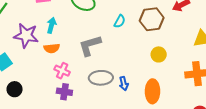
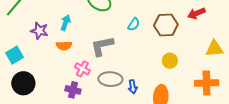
purple star: (26, 36) -> (39, 31), size x0.7
pink cross: (62, 71) -> (82, 69), moved
black circle: (15, 89) -> (23, 83), size x1.5

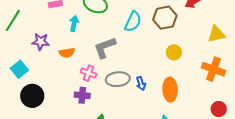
cyan arrow: (66, 23) -> (74, 24), moved
cyan semicircle: (134, 24) -> (133, 22), size x1.5
orange cross: (207, 83) -> (213, 69), turned 30

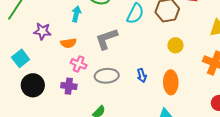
pink cross: (89, 73) -> (79, 64), moved
gray ellipse: (118, 79) -> (107, 76), moved
purple cross: (82, 95) -> (69, 86), moved

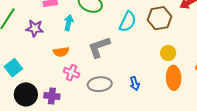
purple star: (42, 31) -> (35, 28), moved
orange ellipse: (171, 82) -> (174, 78), moved
purple cross: (69, 86) -> (52, 96), moved

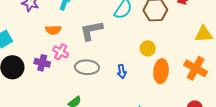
yellow circle: (168, 53) -> (148, 48), moved
purple cross: (52, 96) -> (42, 63), moved

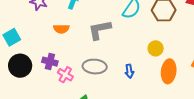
pink cross: (61, 52) -> (65, 75), moved

